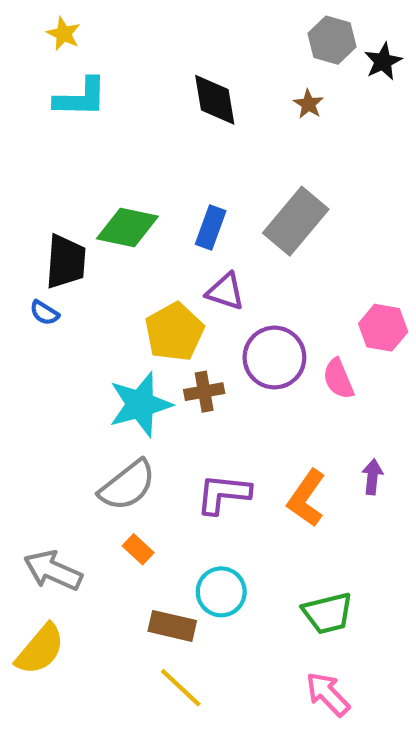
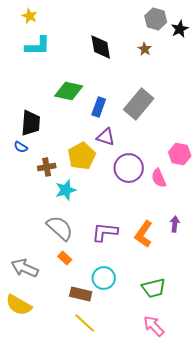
green diamond: (127, 228) -> (69, 91), moved
brown cross: (204, 392) -> (47, 167), moved
cyan star: (140, 404) -> (66, 190), size x0.7
gray semicircle: (127, 485) -> (60, 228), turned -100
yellow semicircle: (40, 649) -> (19, 305), turned 80

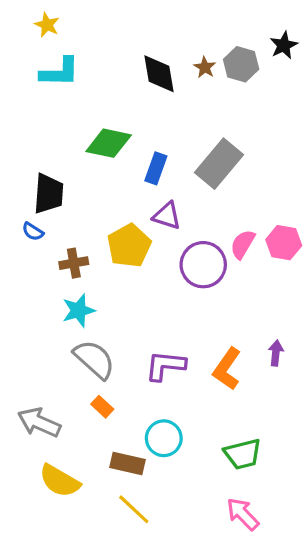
gray hexagon: (156, 19) -> (241, 64), moved
brown star: (145, 49) -> (205, 67), moved
pink semicircle: (159, 178) -> (243, 244), moved, turned 54
cyan star: (66, 190) -> (79, 310), moved
yellow semicircle: (19, 305) -> (60, 481), moved

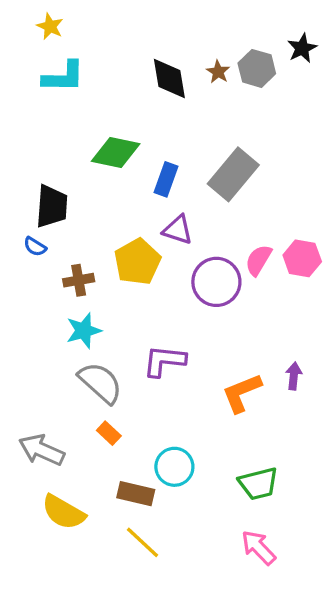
purple L-shape: (165, 366) -> (164, 361), moved
orange L-shape: (227, 369) -> (242, 393), turned 33

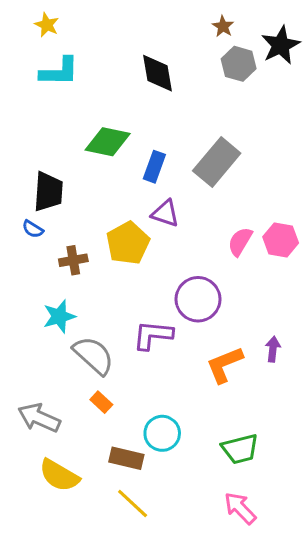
black star: (302, 48) -> (281, 45), size x1.4
brown star: (218, 72) -> (223, 26), moved
purple circle: (216, 282) -> (198, 299), moved
cyan star: (84, 331) -> (59, 316), moved

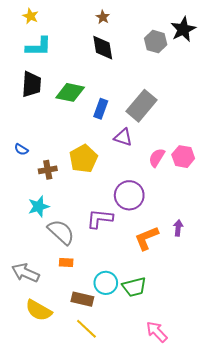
brown star: (223, 26) -> (103, 17), moved
black trapezoid: (48, 192) -> (31, 84), moved
purple triangle: (165, 213) -> (123, 137), moved
orange rectangle: (101, 402) -> (66, 263), turned -40
green trapezoid: (240, 449) -> (134, 287), moved

